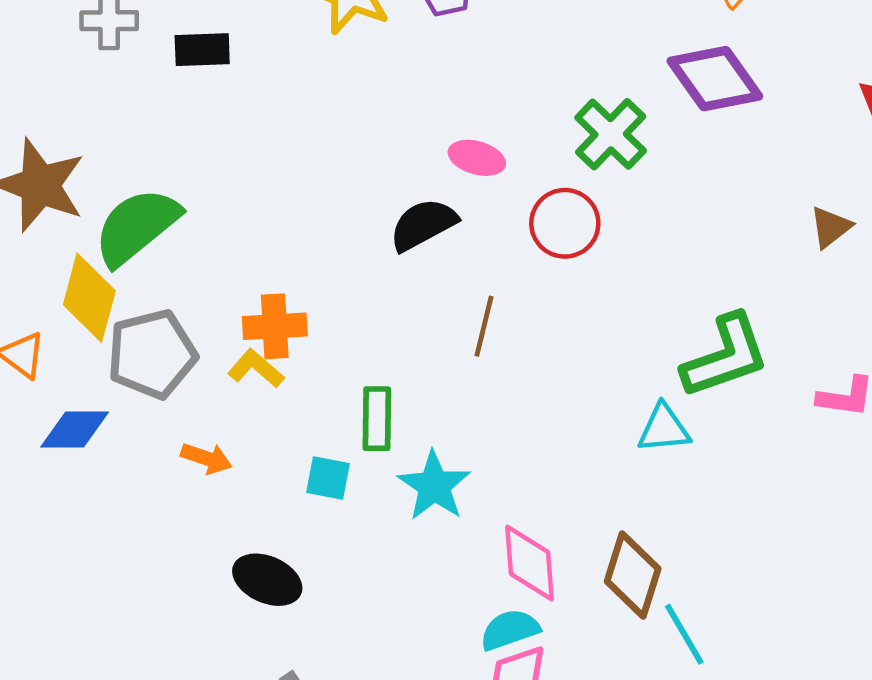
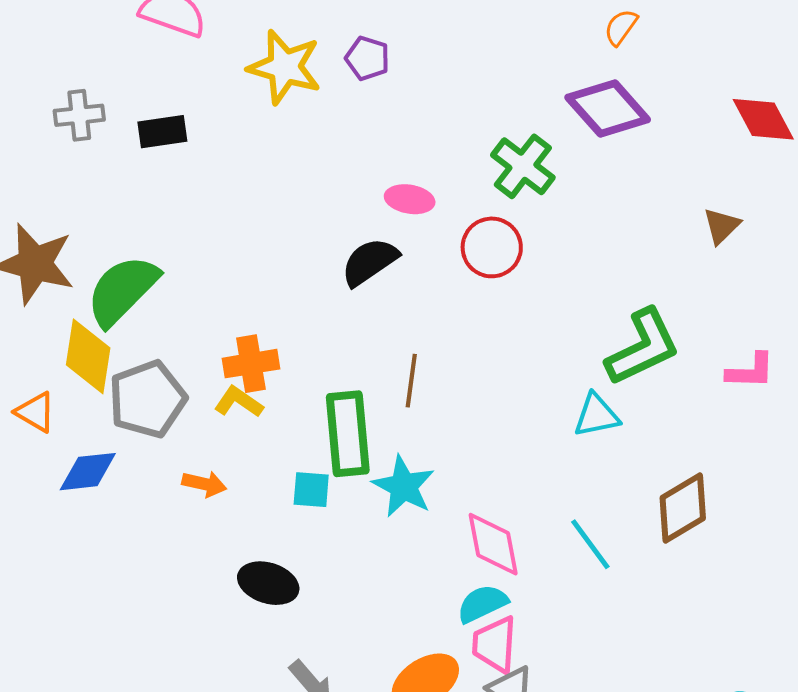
brown line: (484, 326) -> (411, 381), moved
green rectangle: (377, 419) -> (348, 434), size x1.5
brown diamond: (633, 575) -> (683, 508), moved, turned 48
cyan line: (684, 634) -> (590, 544), moved

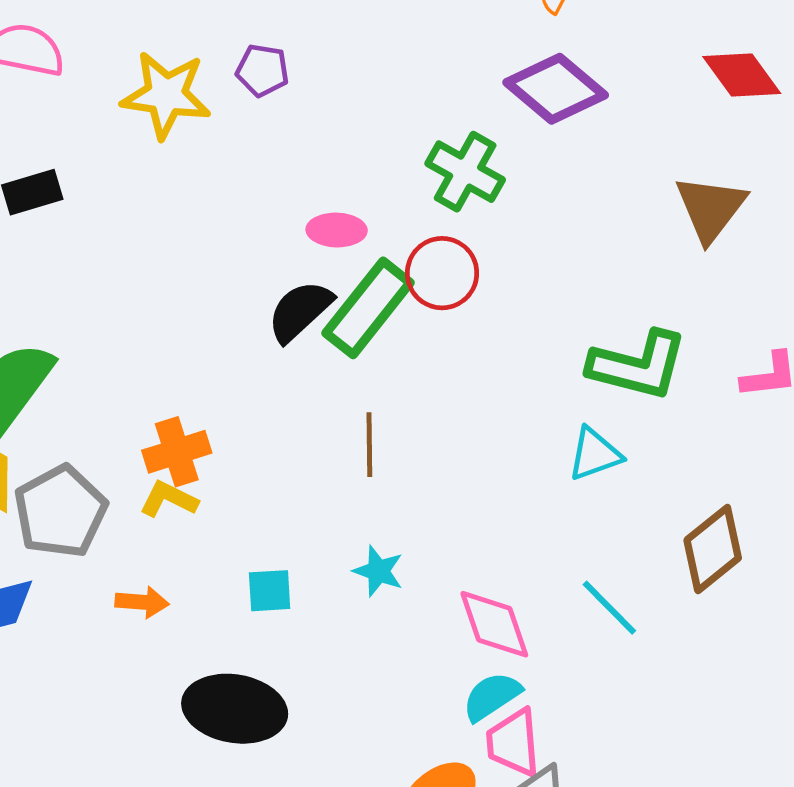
brown triangle: (722, 226) -> (710, 208), size x1.6
green L-shape: (643, 347) -> (638, 365), turned 48
green rectangle: (348, 434) -> (368, 308), moved, turned 52
cyan star: (404, 486) -> (378, 571), size x0.7
black ellipse: (268, 583) -> (235, 709), size x1.4

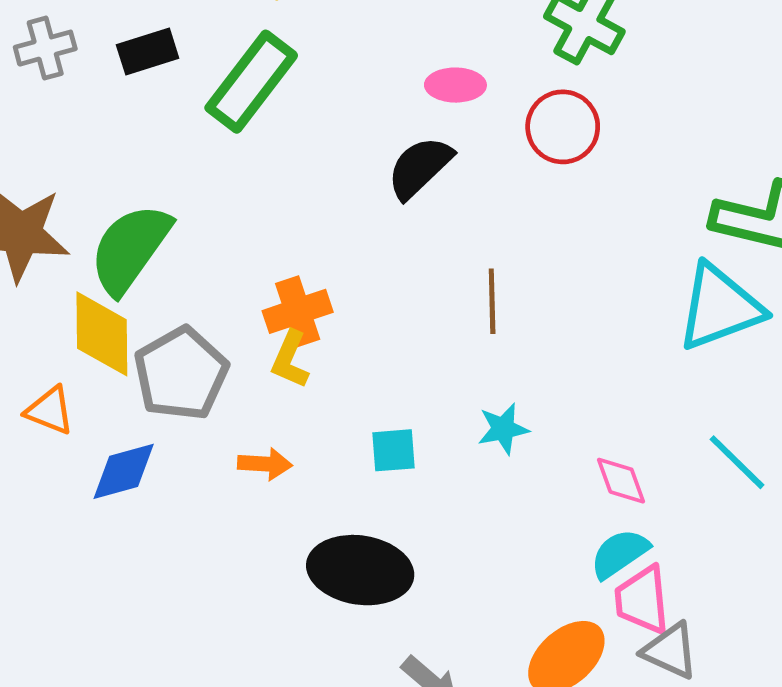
green rectangle: (368, 308) -> (251, 82), moved
cyan triangle: (595, 454) -> (720, 307), size x1.6
yellow L-shape: (169, 499) -> (290, 360), turned -92
cyan star: (378, 571) -> (503, 429), turned -30
pink diamond: (494, 624) -> (621, 481), size x0.7

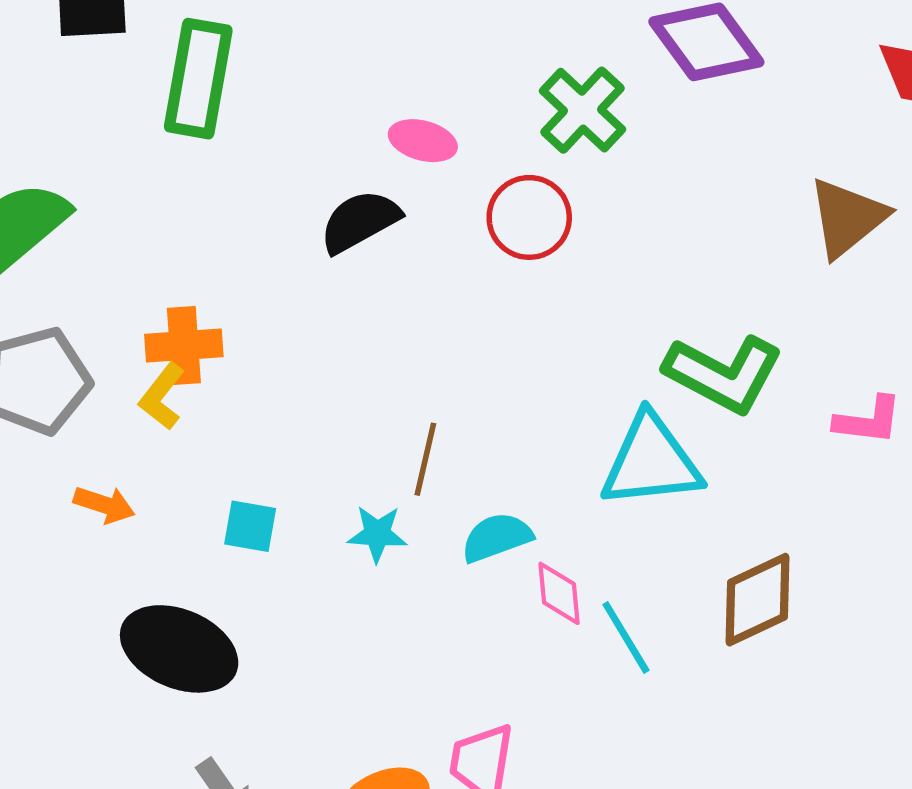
green rectangle: (251, 82) -> (198, 79), turned -42
brown line: (492, 301) -> (425, 459), moved
pink diamond: (621, 481) -> (559, 593), moved
cyan semicircle: (620, 554) -> (497, 537), moved

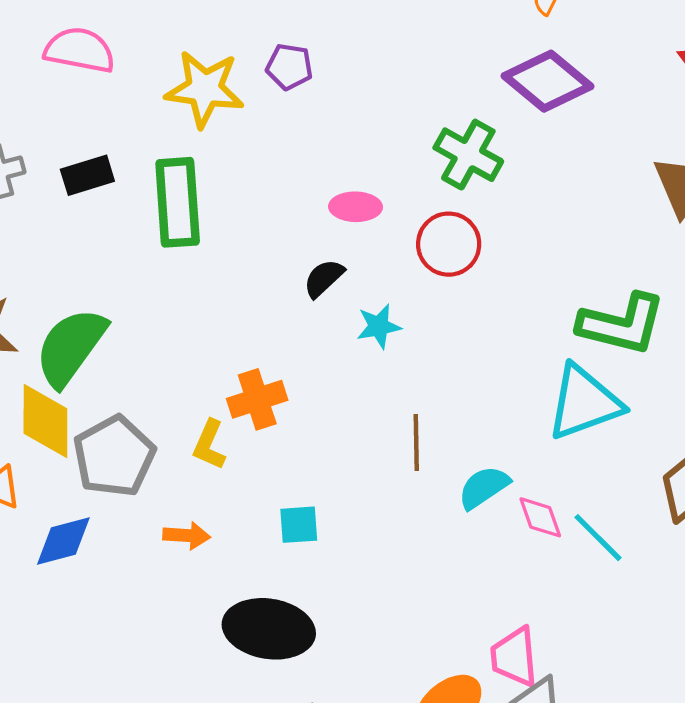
black semicircle: (360, 221) -> (324, 278), size x0.7
orange cross: (184, 346) -> (257, 399), moved
cyan star: (377, 534) -> (379, 326), moved

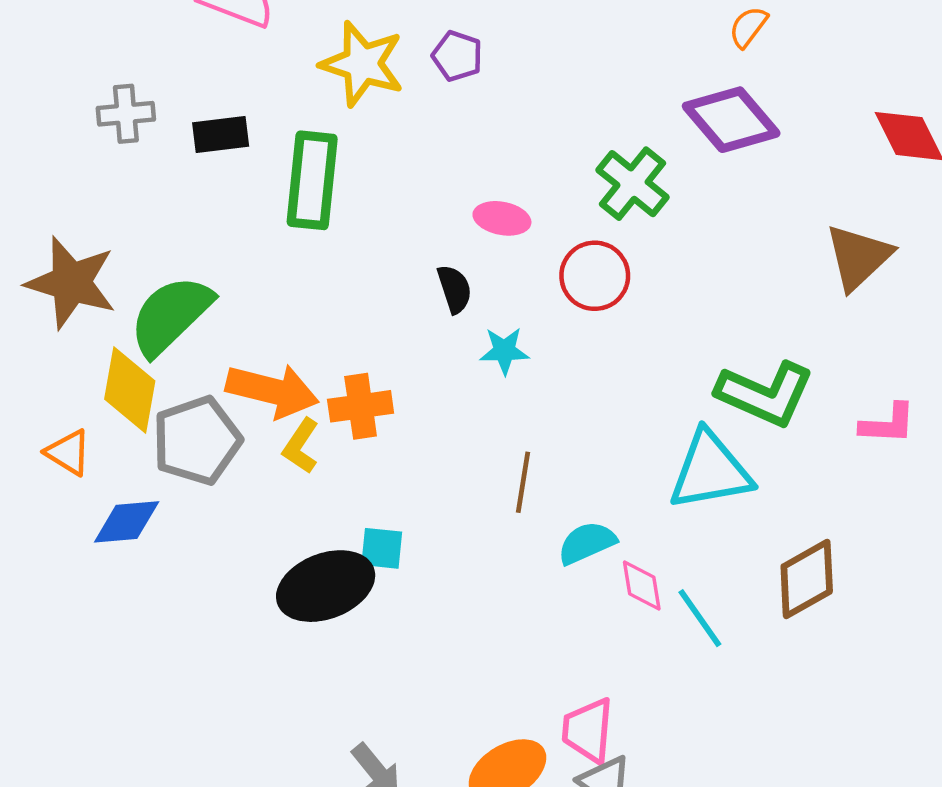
black semicircle: (324, 278) -> (455, 289), turned 105
orange arrow: (187, 536) -> (272, 391), moved, size x1.8
black ellipse: (269, 629) -> (326, 586), moved, turned -40

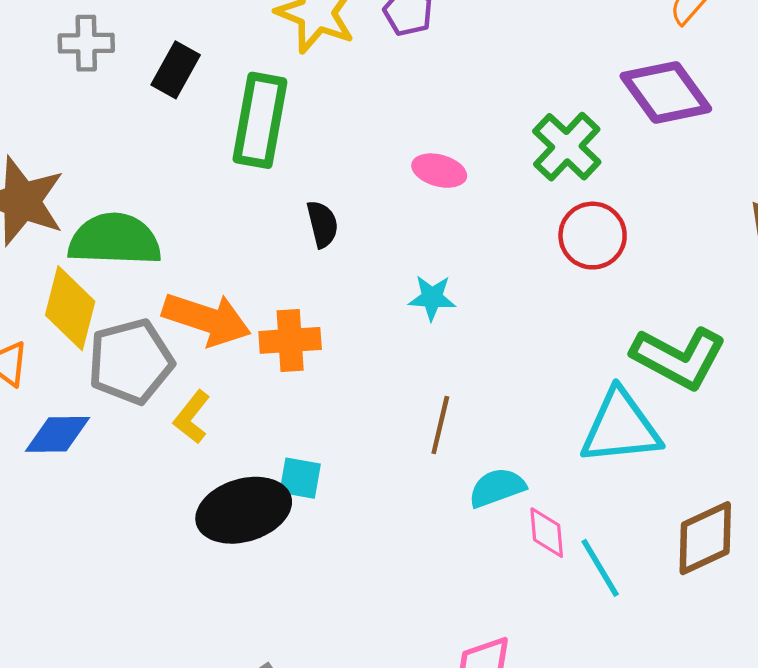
black rectangle: (221, 135) -> (176, 70), turned -58
red circle: (595, 276) -> (593, 236), moved
black semicircle: (455, 289) -> (322, 224), moved
green semicircle: (171, 315) -> (115, 240), turned 42
yellow L-shape: (301, 446) -> (192, 417), moved

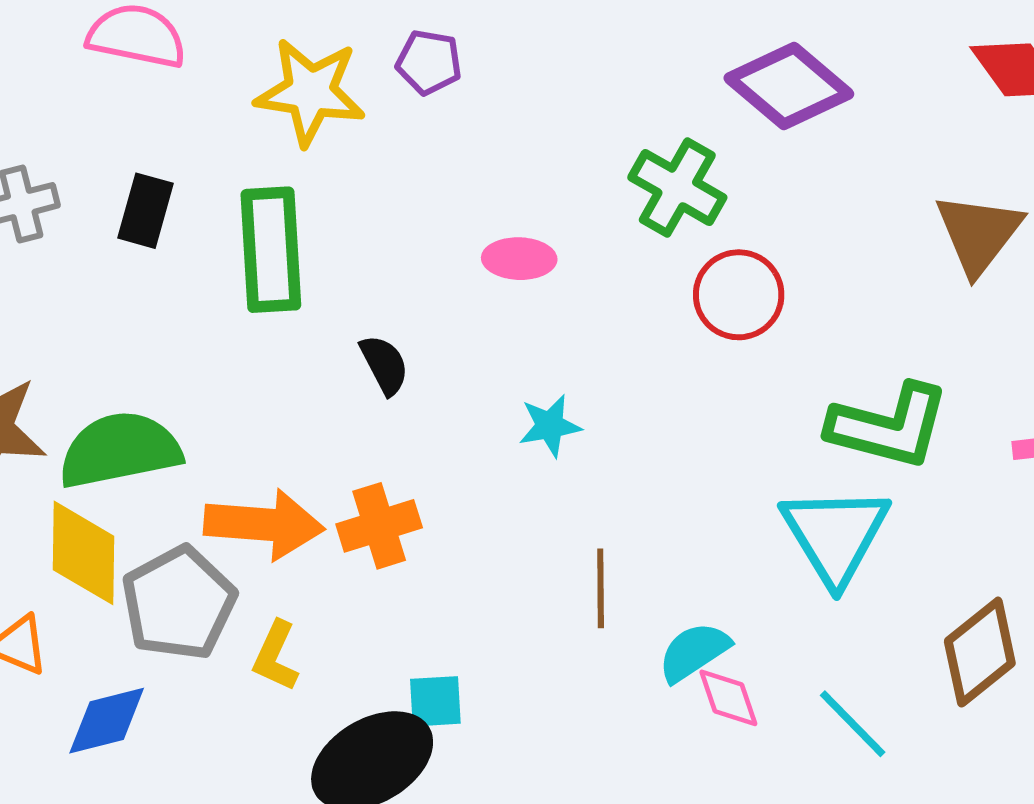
cyan triangle: (621, 427) -> (835, 535), turned -42
pink diamond: (547, 533) -> (728, 698), moved

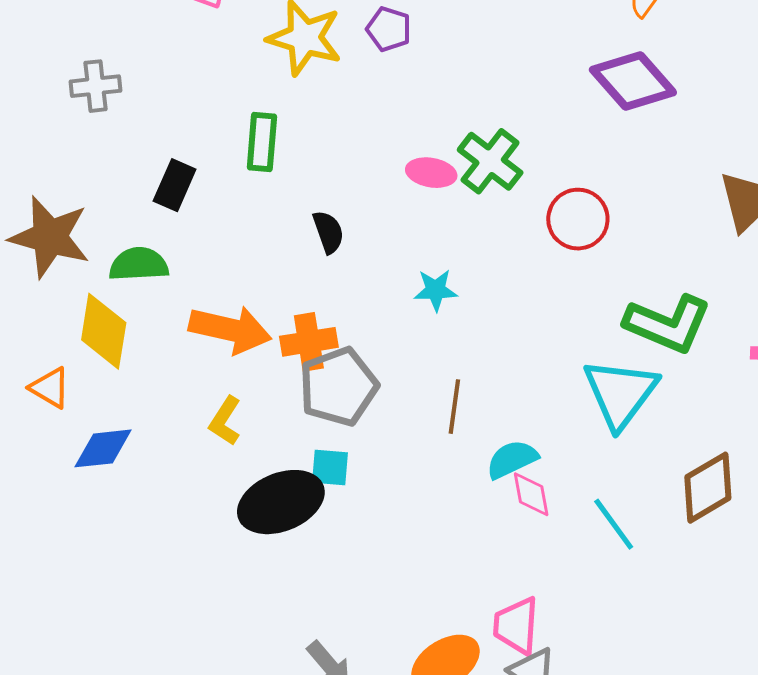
green cross: (677, 187) -> (490, 161), moved
black rectangle: (146, 211) -> (175, 185), moved
green rectangle: (271, 250) -> (262, 142), size x0.7
green semicircle: (120, 450) -> (139, 264), size x0.7
gray pentagon: (179, 603) -> (338, 387), moved

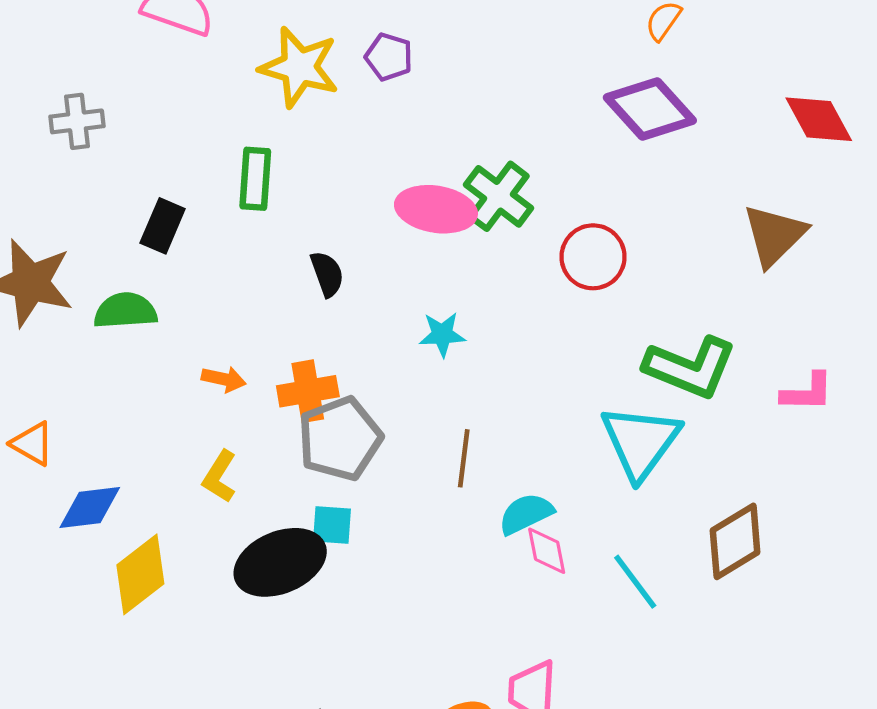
pink ellipse: (431, 173) -> (436, 209), size x1.5
orange arrow: (230, 329) -> (224, 379), size x0.5
yellow diamond: (104, 331) -> (140, 574), moved, turned 44

